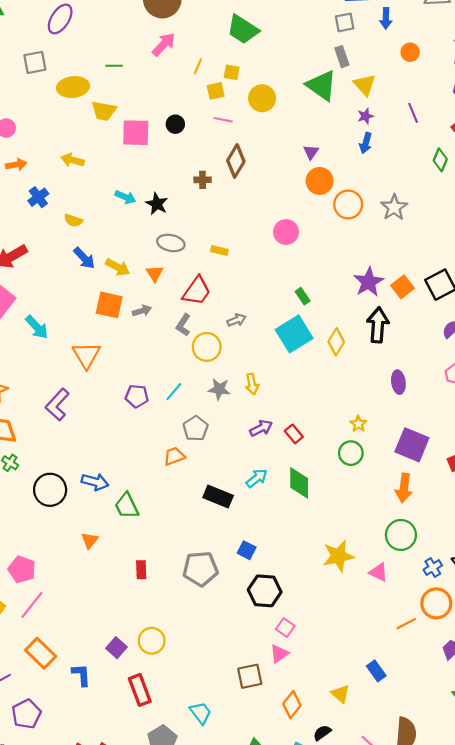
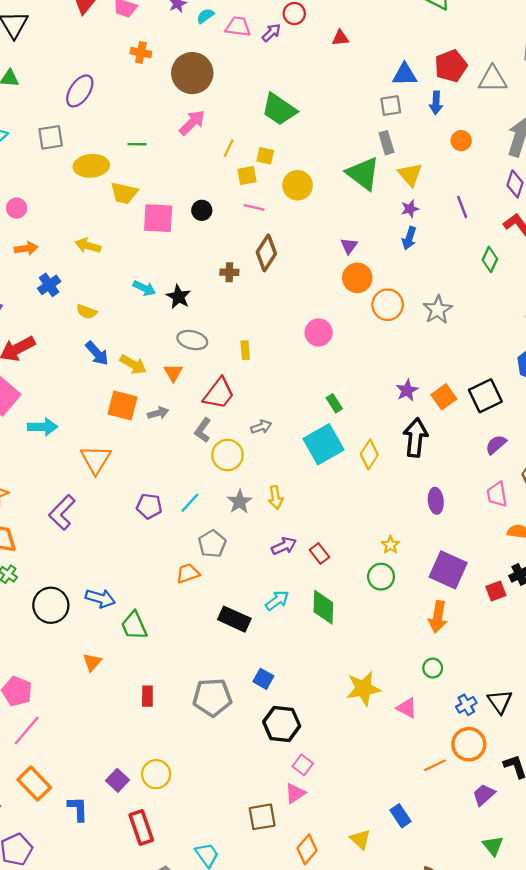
yellow rectangle: (219, 250) -> (245, 350), turned 70
purple star: (369, 282) -> (407, 390), size x0.7
cyan arrow: (37, 327) -> (43, 427), turned -50
gray star: (219, 389) -> (240, 502), turned 30
green circle: (401, 535) -> (433, 668), size x0.6

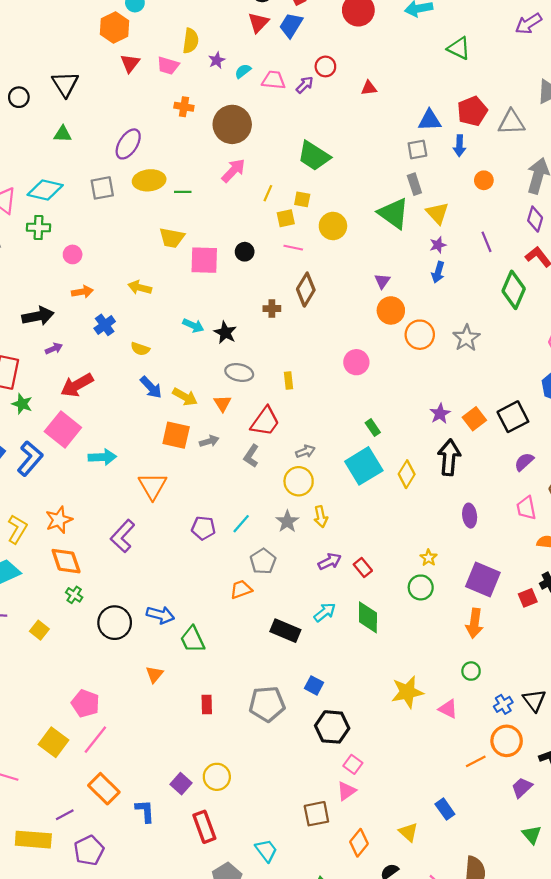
yellow ellipse: (91, 166) -> (149, 180), moved
green diamond: (490, 259) -> (514, 290), size x1.6
yellow circle: (227, 455) -> (299, 481), moved

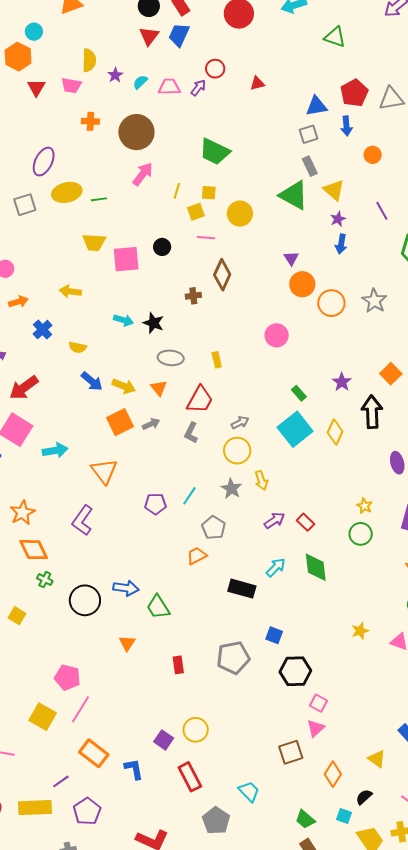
purple star: (440, 414) -> (342, 382), moved
orange square: (176, 435) -> (120, 422), turned -32
yellow star: (407, 692) -> (360, 631), size x0.6

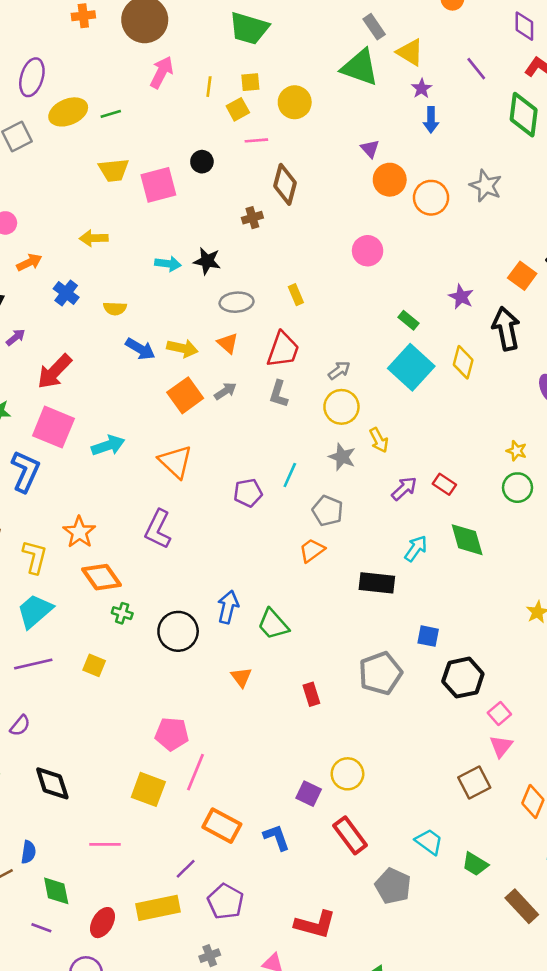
blue arrow: (126, 588) -> (228, 607), turned -75
pink square: (318, 703) -> (499, 714), turned 30
green trapezoid: (305, 819) -> (475, 864), moved

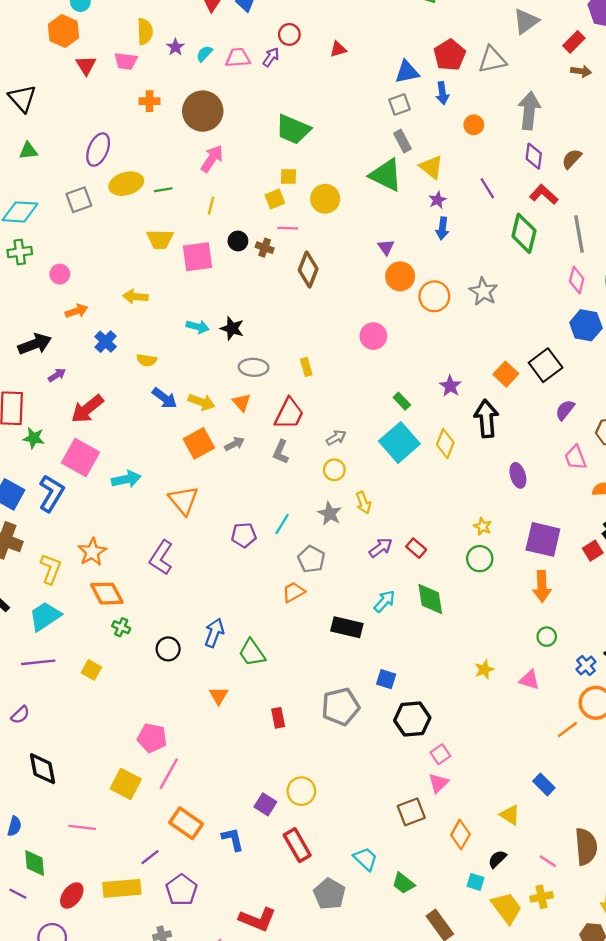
yellow line: (209, 87) -> (211, 206), moved
brown cross: (252, 218) -> (265, 248), moved, turned 30
yellow circle: (341, 407) -> (334, 470), size x0.7
black circle: (178, 631) -> (168, 649), size x0.7

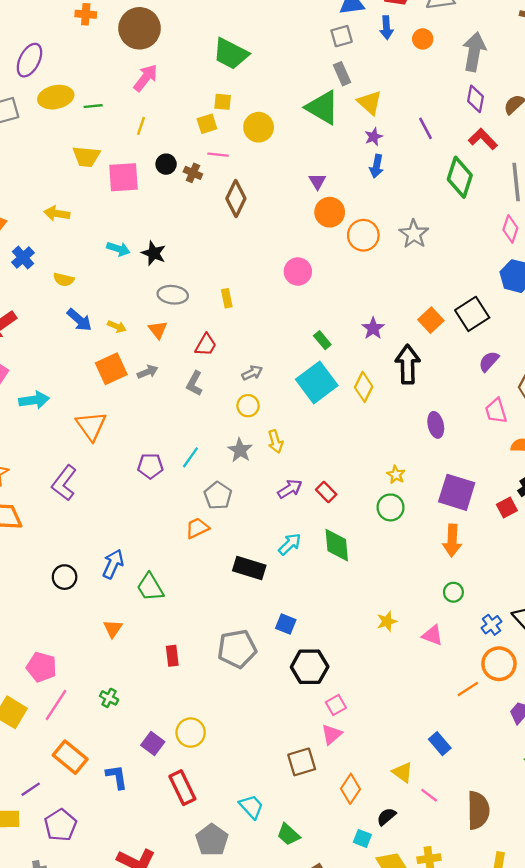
orange circle: (474, 125) -> (423, 39), moved
yellow arrow: (201, 402) -> (117, 326), size x0.7
red trapezoid: (289, 414) -> (206, 345), size x0.7
green cross: (121, 627) -> (109, 698), moved
pink line: (548, 861) -> (429, 795), moved

